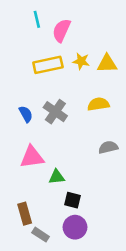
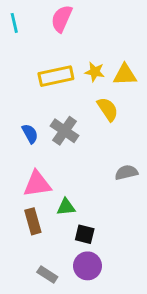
cyan line: (37, 19) -> (14, 23), moved
pink semicircle: (61, 30) -> (62, 19), moved
yellow semicircle: (98, 104) -> (108, 109), moved, turned 65
brown rectangle: (25, 214) -> (33, 221), moved

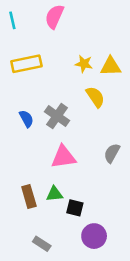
yellow rectangle: (56, 76) -> (26, 64), moved
gray semicircle: (126, 172) -> (112, 153), turned -48
pink triangle: (37, 184) -> (63, 157), moved
green triangle: (66, 207) -> (54, 194), moved
purple circle: (88, 266) -> (94, 236), moved

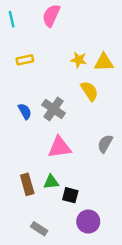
yellow rectangle: (26, 64) -> (25, 60), size x0.6

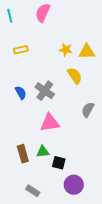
gray semicircle: (105, 144) -> (88, 110), moved

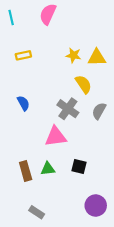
gray cross: (45, 91) -> (68, 109), moved
gray semicircle: (88, 110) -> (99, 111), moved
black square: (59, 163) -> (79, 167), moved
purple circle: (74, 185) -> (96, 206), moved

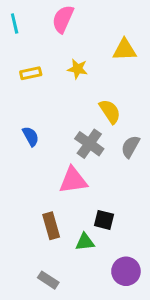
yellow star: (73, 55) -> (78, 69), moved
yellow triangle: (97, 58) -> (125, 50), moved
green triangle: (48, 169) -> (85, 242), moved
brown rectangle: (26, 171) -> (51, 226), moved

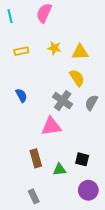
yellow triangle: (125, 50) -> (80, 52), moved
black square: (104, 220) -> (82, 159), moved
gray rectangle: (48, 280) -> (34, 196), turned 32

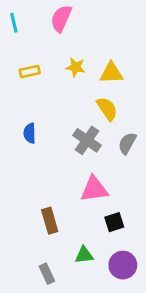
blue semicircle: (21, 95) -> (30, 133), turned -152
pink triangle: (51, 126) -> (94, 189), moved
black square: (82, 159) -> (114, 222), turned -32
green triangle: (59, 170) -> (84, 255), moved

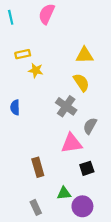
yellow star: (76, 67) -> (36, 70), moved
blue semicircle: (30, 133) -> (15, 107), moved
gray semicircle: (127, 143) -> (90, 126), moved
purple circle: (123, 265) -> (82, 206), moved

